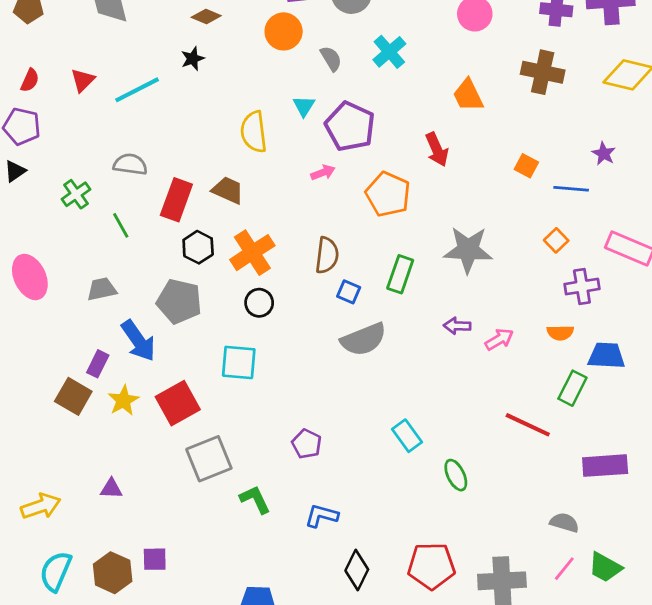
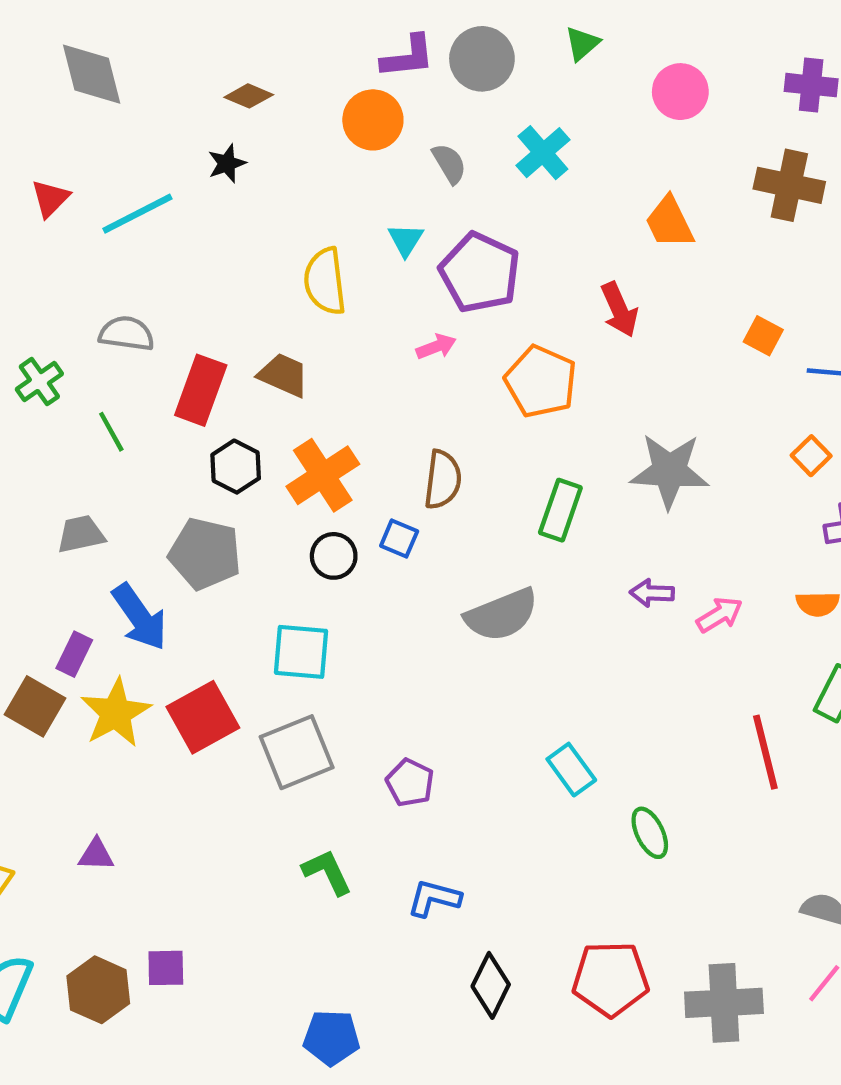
blue square: (349, 292) -> (399, 538), moved
yellow star: (123, 400) -> (116, 713), size x1.4
red line: (528, 425) -> (765, 752), turned 51
gray square: (209, 459) -> (297, 752), moved

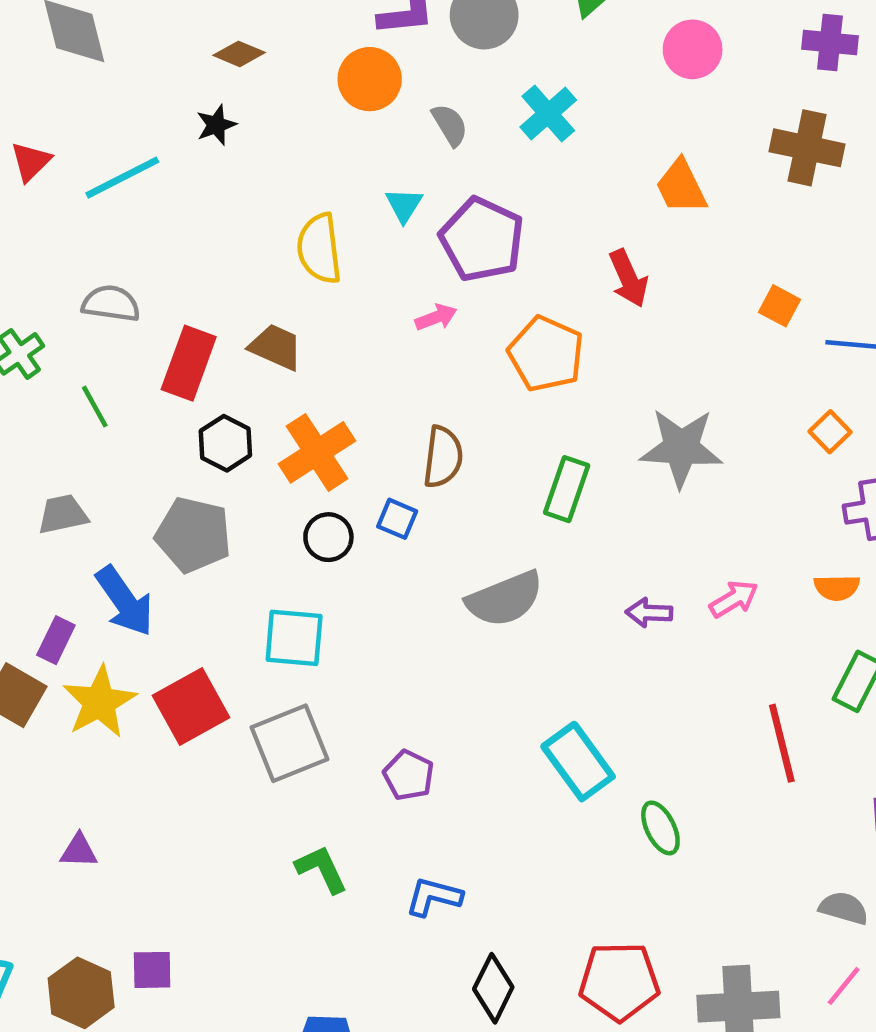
purple arrow: (652, 593) -> (649, 613), moved
cyan rectangle: (571, 770) -> (578, 762), size x1.4

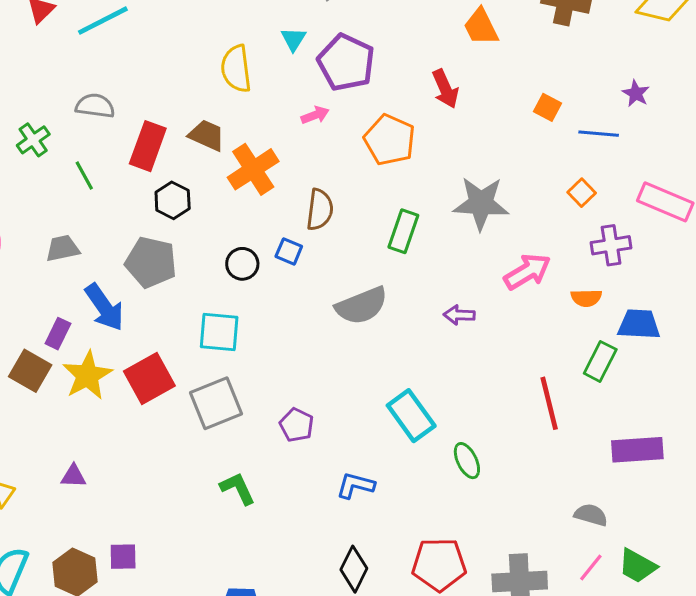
orange cross: (317, 452) -> (253, 169), moved
pink arrow: (734, 599) -> (527, 272), moved, size x1.4
blue L-shape: (434, 897) -> (355, 485), moved

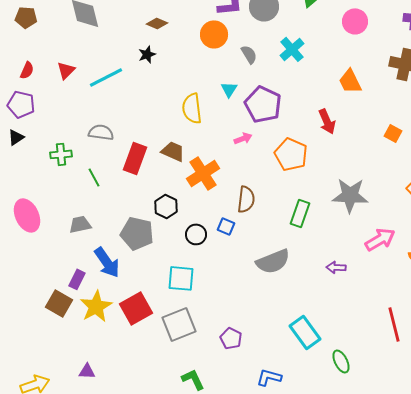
green cross: (33, 140) -> (61, 154), turned 30
black hexagon: (173, 200) -> (166, 206), moved

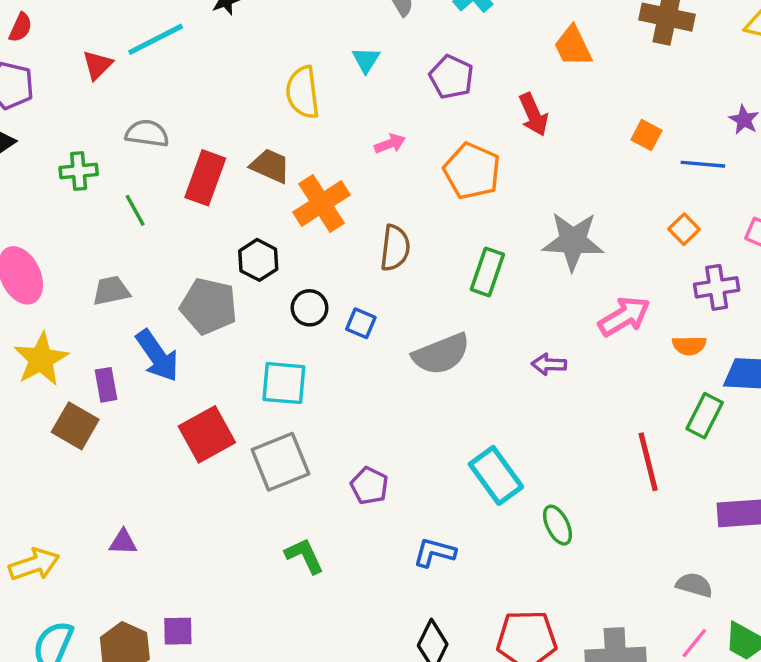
red triangle: (66, 70) -> (97, 65), moved
purple pentagon: (263, 104) -> (451, 77), moved, size x0.7
blue square: (226, 226) -> (361, 323), moved
purple rectangle: (77, 279) -> (106, 385), turned -36
yellow star: (96, 306) -> (41, 359), moved

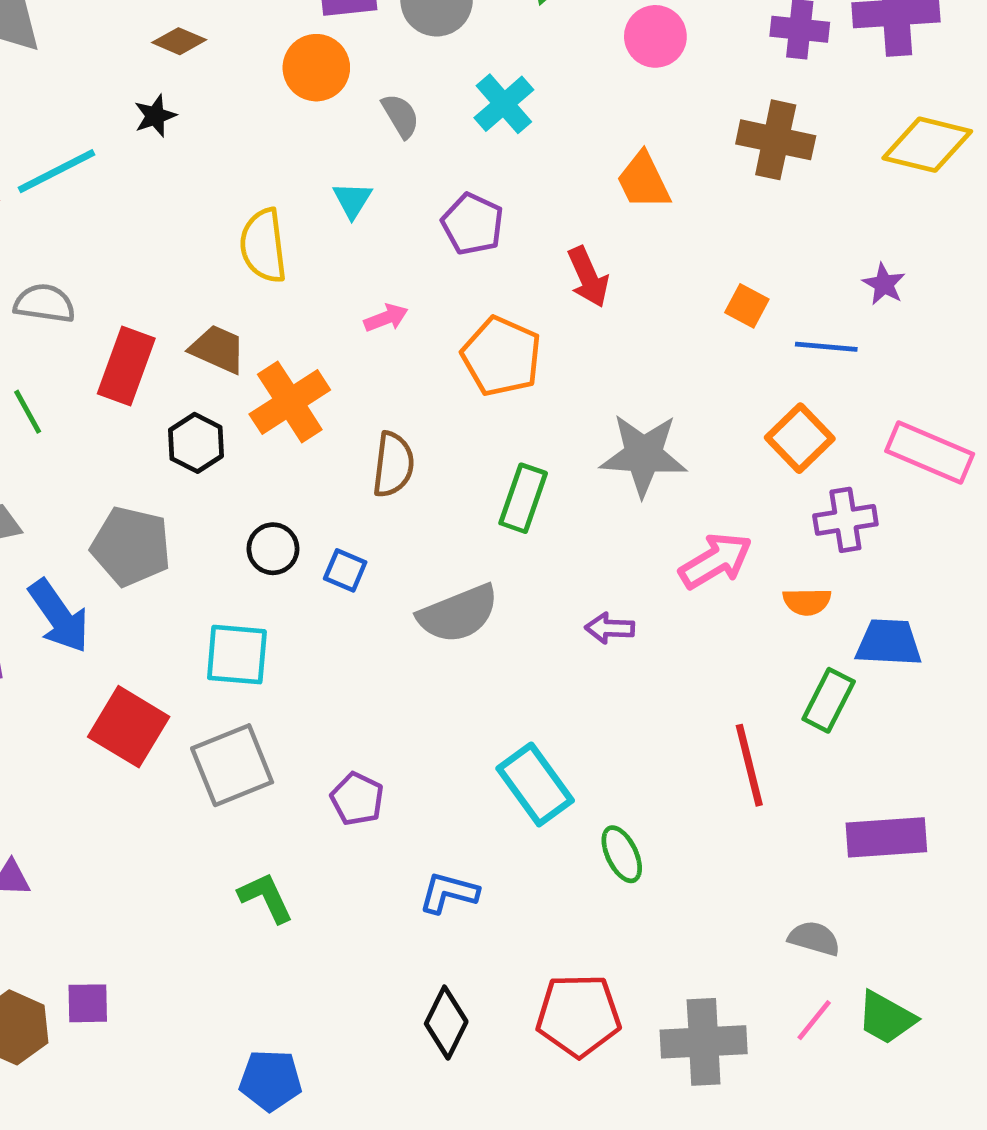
orange square: (684, 229) -> (800, 438), size x1.5
black hexagon: (258, 260) -> (196, 443), moved
red square: (207, 434) -> (129, 727), turned -30

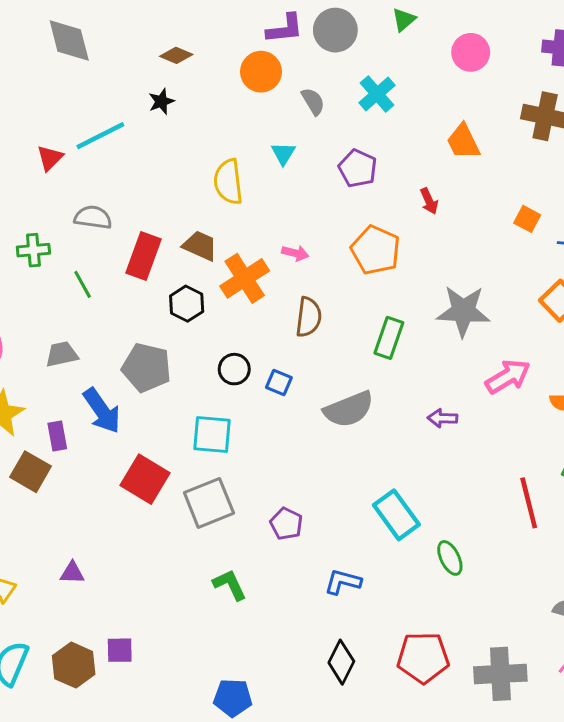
red arrow: (588, 277) -> (429, 201), size x0.7
pink arrow: (386, 318) -> (295, 253), moved, turned 35

